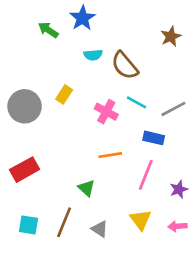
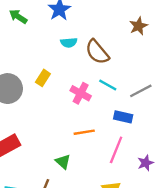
green arrow: (48, 30) -> (18, 17), moved

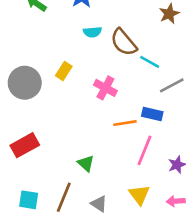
cyan line: (108, 85) -> (150, 62), moved
orange line: (84, 132) -> (125, 123), moved

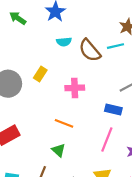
cyan line: (150, 62) -> (115, 46), moved, turned -42
pink cross: (105, 88) -> (75, 88), turned -30
orange line: (125, 123) -> (64, 123), moved, turned 30

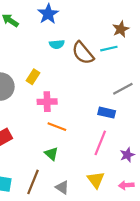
pink cross: (75, 88) -> (47, 102), moved

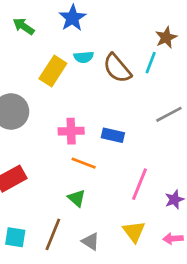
cyan line: (109, 49) -> (151, 63), turned -56
yellow rectangle: (33, 77) -> (53, 71), moved, size x1.5
blue rectangle: (107, 113) -> (113, 135), moved

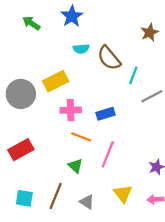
cyan line: (151, 63) -> (133, 75), moved
yellow rectangle: (53, 71) -> (56, 81), moved, turned 30
blue rectangle: (113, 135) -> (105, 114), turned -30
pink line: (139, 184) -> (108, 154), moved

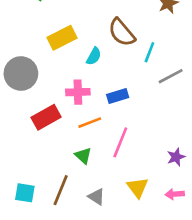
cyan semicircle: (81, 49) -> (94, 56), moved, turned -56
yellow rectangle: (56, 81) -> (62, 38), moved
orange line: (81, 137) -> (90, 123), turned -42
red rectangle: (21, 150) -> (46, 117), moved

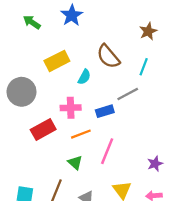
cyan line: (149, 52) -> (144, 67), moved
gray line: (171, 76) -> (128, 94), moved

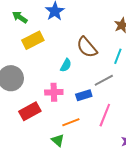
yellow rectangle: (57, 61) -> (33, 40), moved
orange line: (81, 134) -> (71, 122), moved
pink line: (107, 151) -> (105, 115), moved

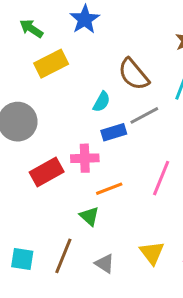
gray line: (104, 80) -> (144, 115), moved
pink cross: (54, 92) -> (85, 158), moved
blue rectangle: (84, 95) -> (114, 132), moved

